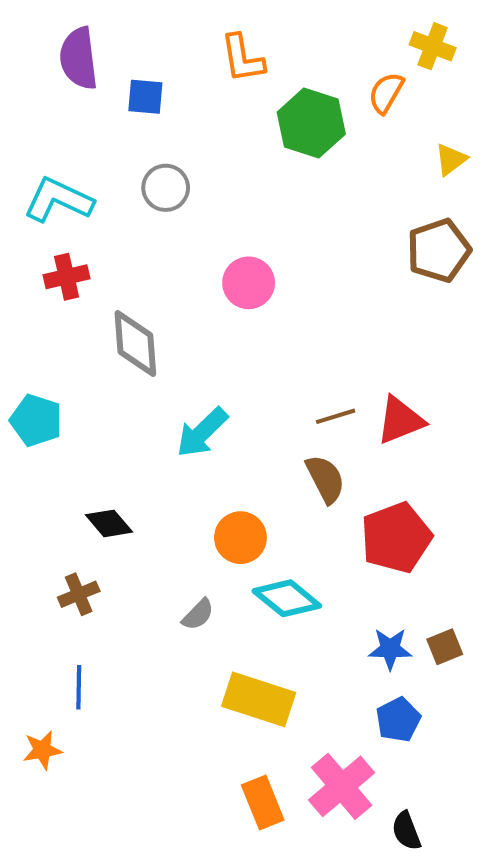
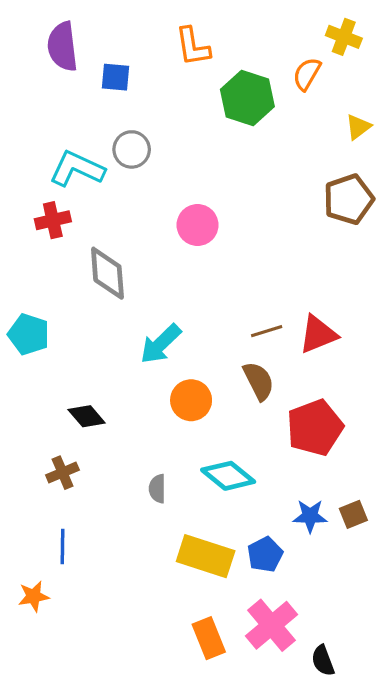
cyan L-shape: (58, 200) -> (77, 169), moved
orange circle: (240, 538) -> (191, 400), moved
gray semicircle: (198, 614) -> (157, 489), turned 136
blue pentagon: (398, 720) -> (265, 555), moved

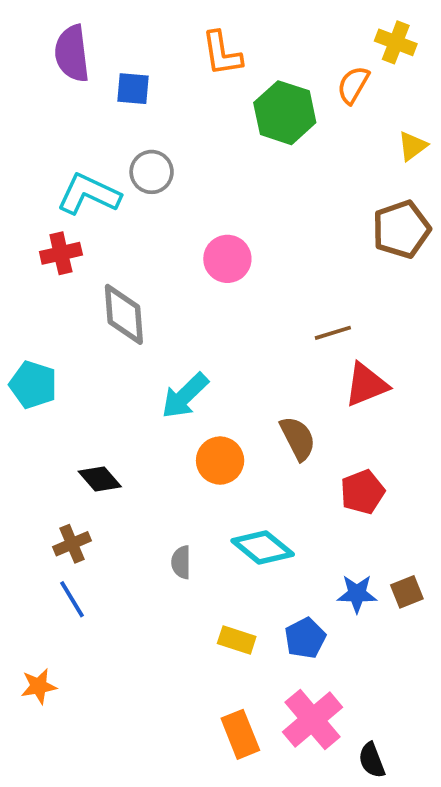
brown line: (267, 331) -> (333, 333), moved
red pentagon: (315, 428) -> (362, 492), size x0.7
blue line: (62, 547) -> (72, 599), moved, turned -32
yellow rectangle: (206, 556) -> (237, 640), size x0.6

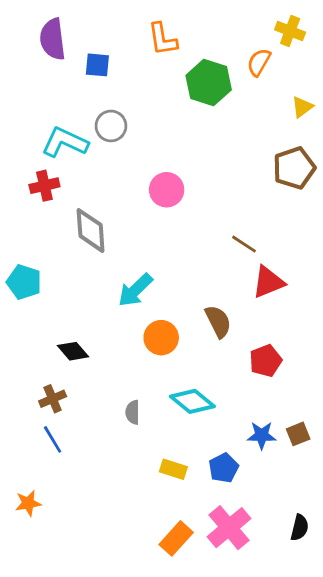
brown line: (333, 333) -> (244, 244), turned 50
orange rectangle: (240, 734) -> (176, 538), turned 64
black semicircle: (372, 760) -> (300, 528), moved, turned -145

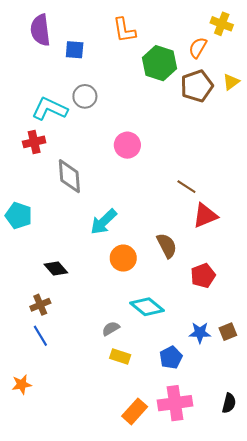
brown pentagon: (294, 168) -> (197, 86), moved
gray semicircle: (133, 412) -> (111, 329), moved, turned 60
yellow rectangle: (173, 469) -> (120, 356), moved
pink cross: (229, 528) -> (175, 403), turned 32

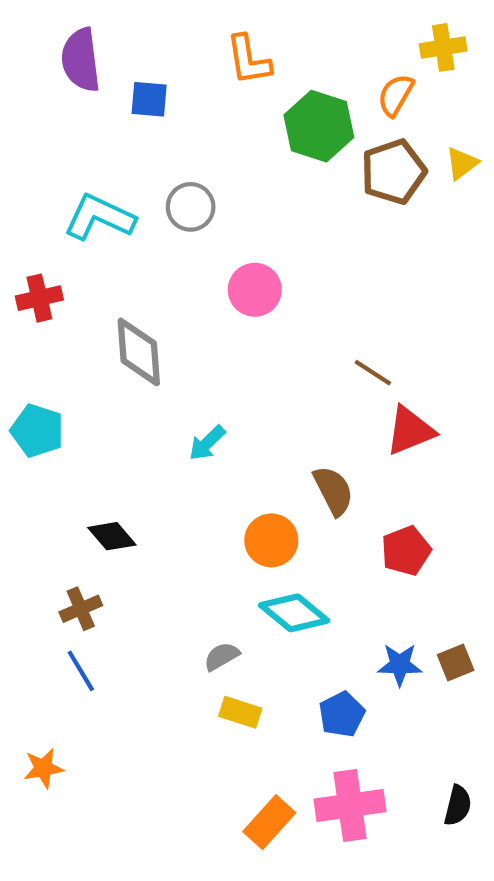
yellow cross: (222, 24) -> (443, 47), turned -30
gray circle: (85, 96) -> (191, 207), moved
red cross: (34, 142) -> (39, 298), moved
cyan arrow: (104, 222) -> (207, 443), size x0.7
orange circle: (123, 258) -> (271, 540), moved

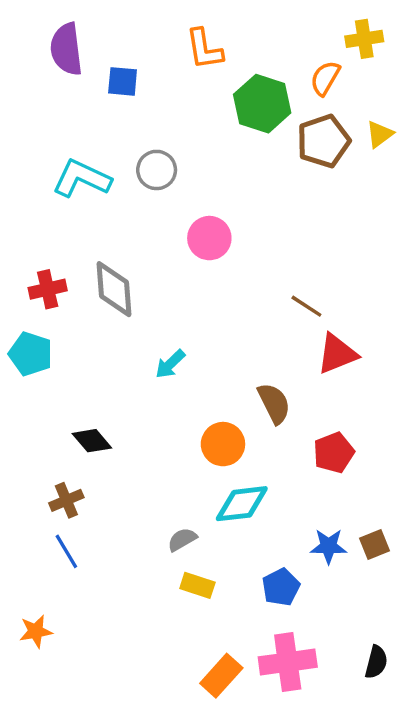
red cross: (39, 298) -> (48, 289), moved
cyan diamond: (294, 613) -> (242, 504), turned -46

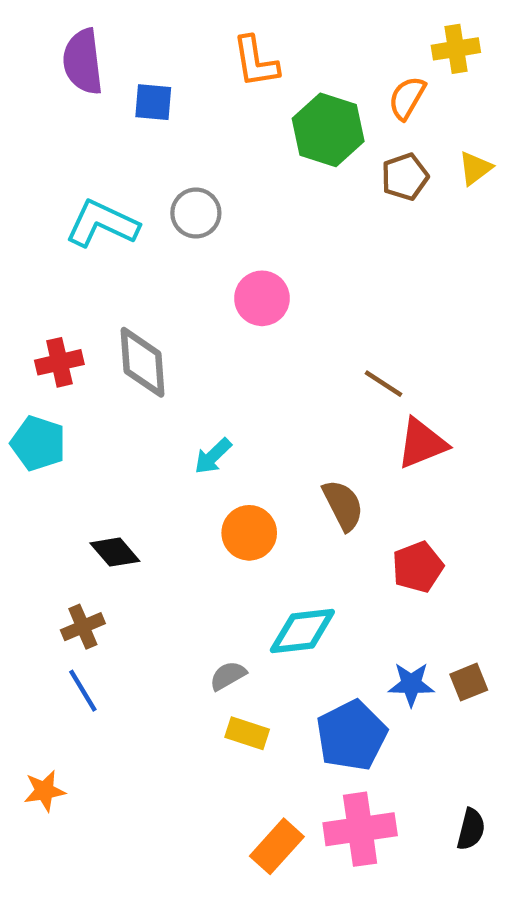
brown pentagon: (323, 141) -> (405, 177), size x0.7
orange circle: (223, 444) -> (249, 533), moved
blue pentagon: (281, 587) -> (352, 735), size x1.5

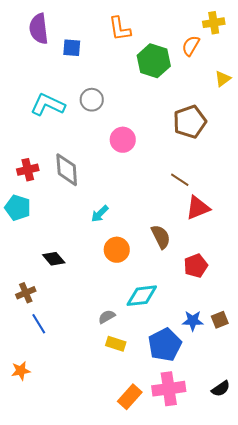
brown pentagon: (405, 177) -> (190, 122), moved, size x1.5
brown cross: (83, 627) -> (26, 293), moved
black semicircle: (471, 829) -> (221, 389), turned 42

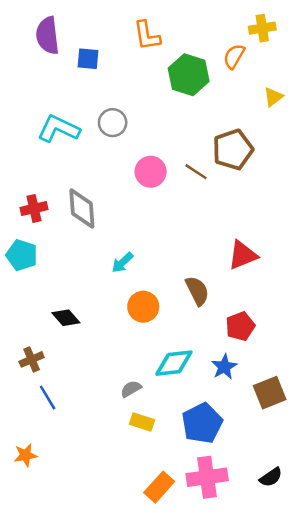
brown line: (180, 180) -> (196, 172), moved
brown square: (220, 320) -> (270, 393), size x1.5
blue star: (193, 321) -> (224, 367), moved, turned -30

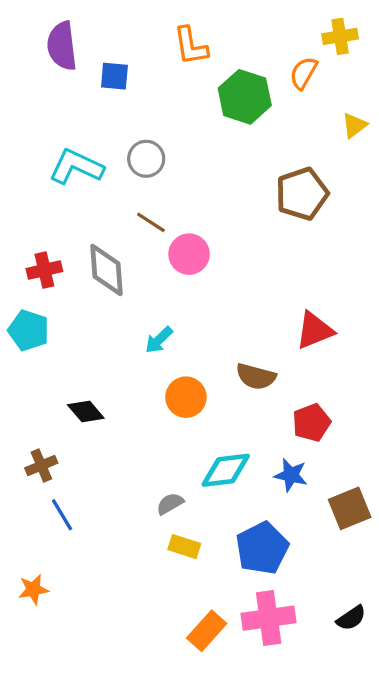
pink circle: (151, 172) -> (189, 254), moved
brown line: (196, 172) -> (151, 222), moved
brown semicircle: (197, 291) -> (256, 376), turned 132
blue star: (224, 367) -> (291, 475), turned -30

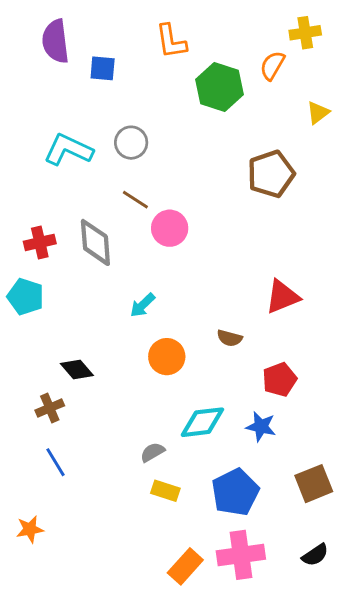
brown semicircle: (256, 376) -> (230, 338), size x0.7
brown cross: (41, 465) -> (50, 408), moved
brown square: (350, 508) -> (314, 484), moved

